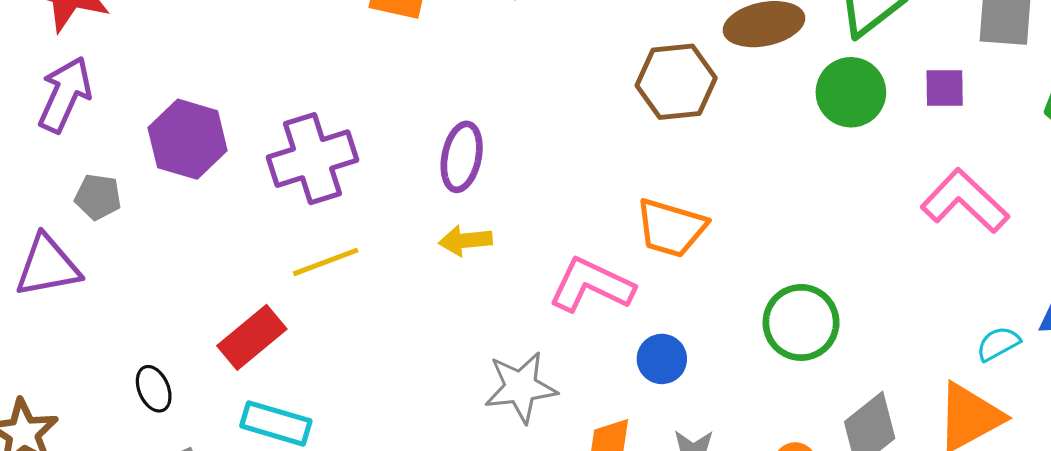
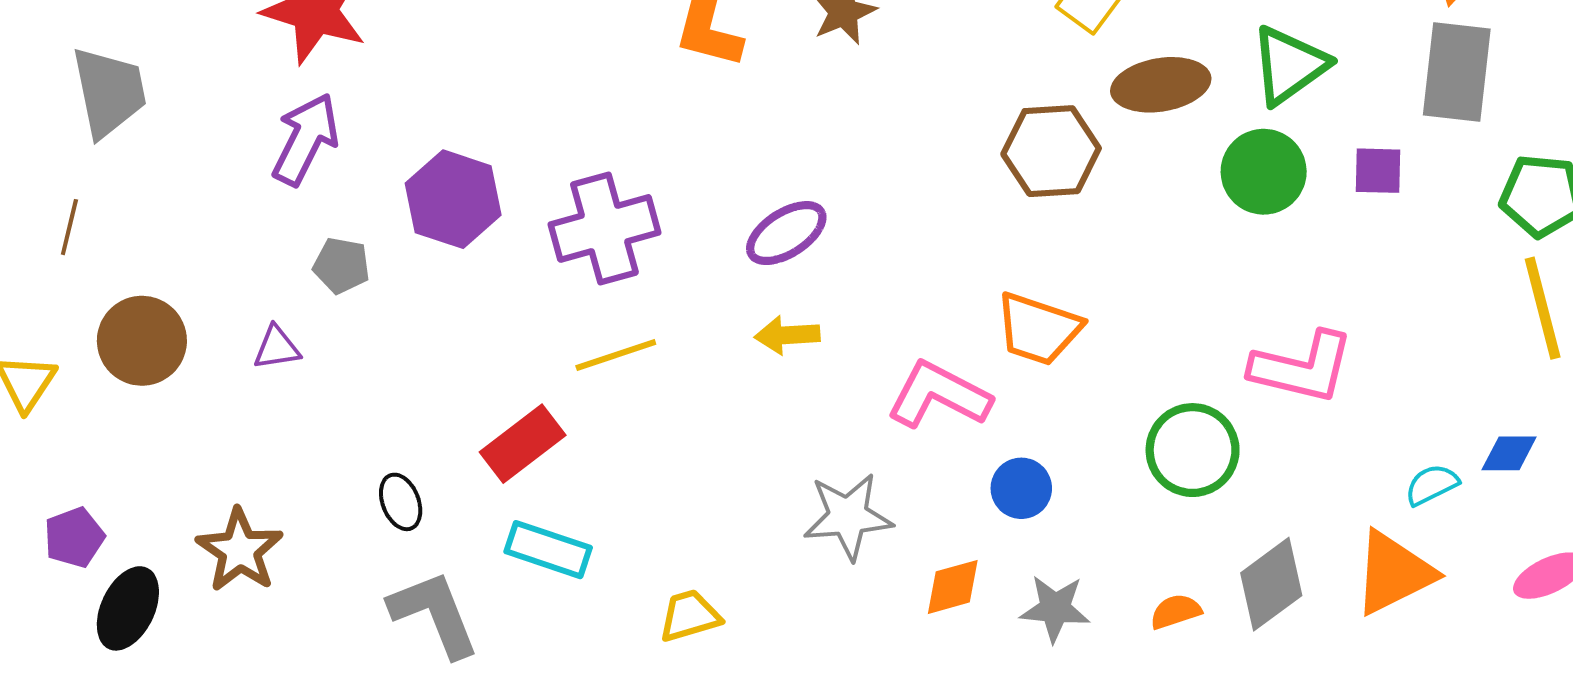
purple ellipse: (462, 157) -> (786, 233), turned 44
pink L-shape: (965, 201) -> (1302, 367), moved, turned 148
purple triangle: (48, 266) -> (277, 348), size x0.6

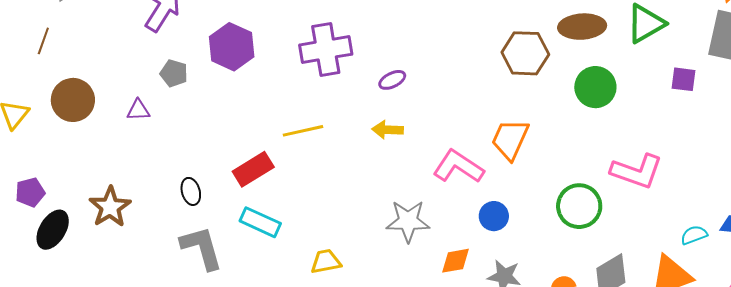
green circle: (1264, 172) -> (595, 87), moved
purple cross: (604, 228) -> (326, 50), moved
purple ellipse: (786, 233) -> (392, 80), size x0.7
orange trapezoid: (1038, 329) -> (510, 139), turned 90

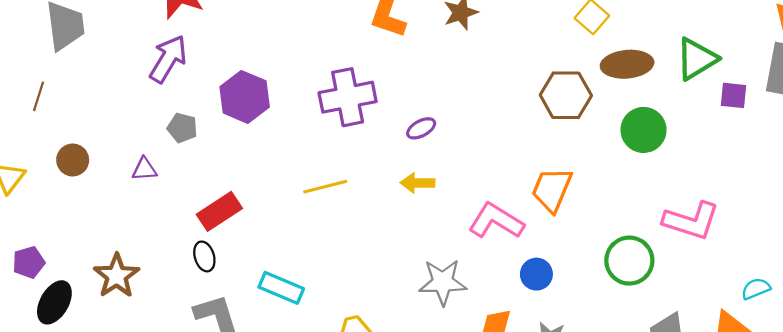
purple square: (684, 79) -> (734, 95), moved
brown circle: (73, 100) -> (73, 160), size x0.7
red rectangle: (253, 169) -> (219, 211), moved

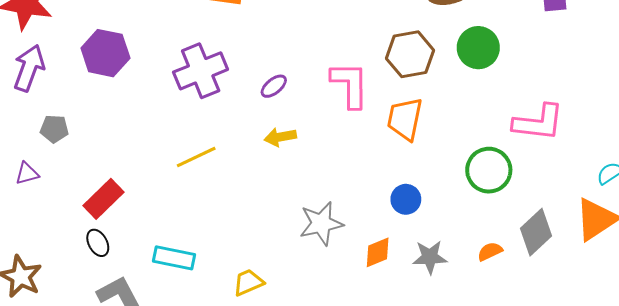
brown hexagon: (566, 95) -> (410, 54), moved
purple hexagon: (245, 97) -> (105, 53), moved
pink L-shape: (496, 221) -> (350, 85), moved, turned 69

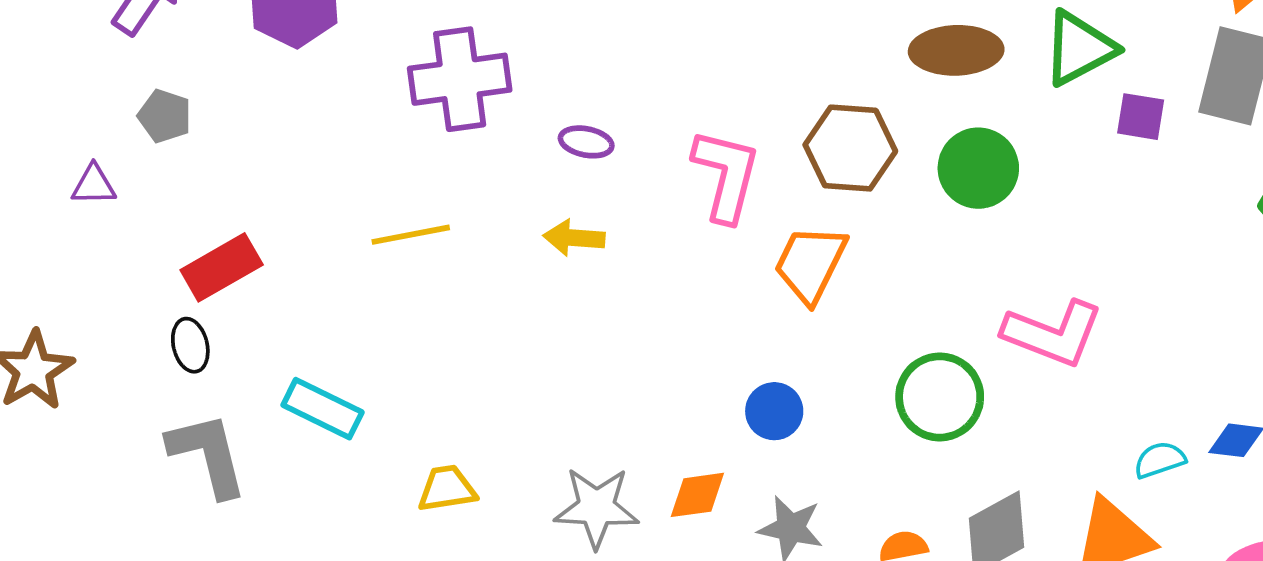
purple ellipse: (274, 86) -> (586, 142), turned 36
gray star: (321, 224) -> (596, 508), moved

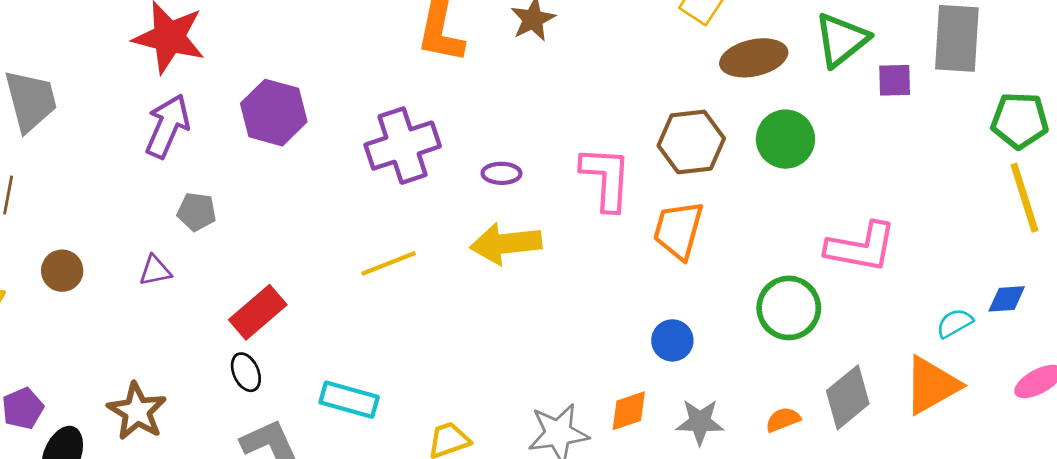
yellow arrow: (574, 238) -> (506, 244), size x1.6

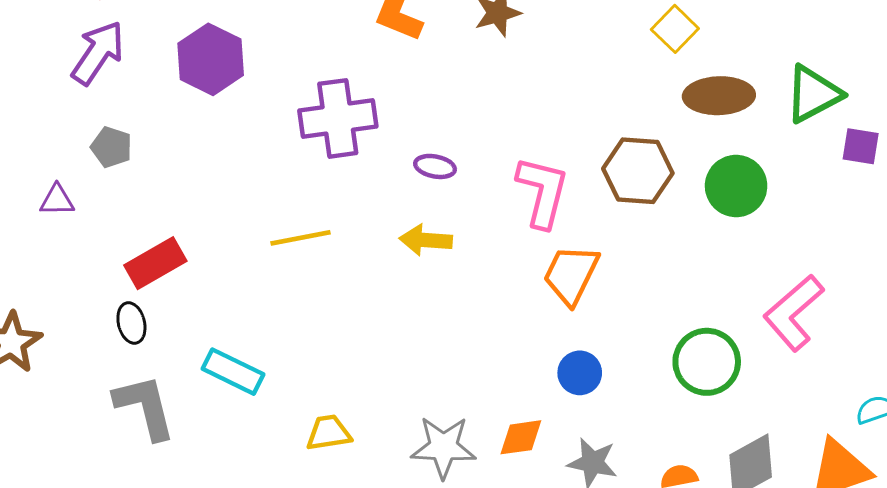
orange trapezoid: (678, 230) -> (571, 275), moved
yellow arrow: (506, 244) -> (426, 240), size x0.7
pink L-shape: (861, 247) -> (794, 313), turned 118

